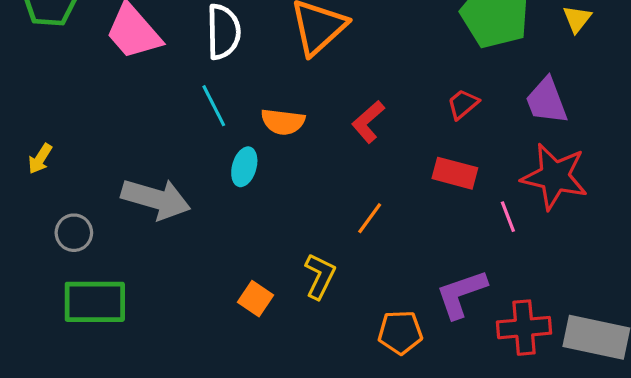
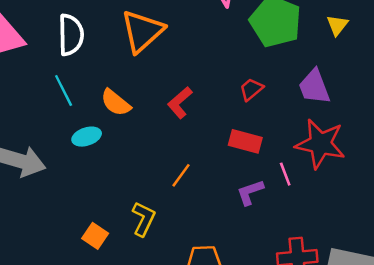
orange semicircle: (283, 122) -> (116, 103), turned 32
cyan ellipse: (244, 167) -> (87, 137), turned 56
purple L-shape: (461, 294) -> (250, 192), moved, size x0.7

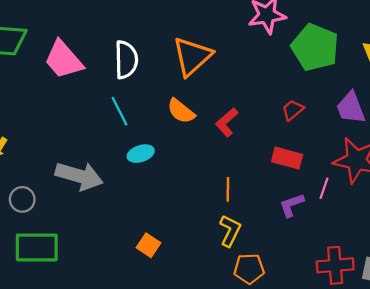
orange semicircle: (116, 103) -> (181, 111), moved
pink line: (285, 174) -> (324, 188), turned 40
orange line: (181, 175) -> (228, 189), turned -35
yellow L-shape: (144, 219) -> (230, 231), moved

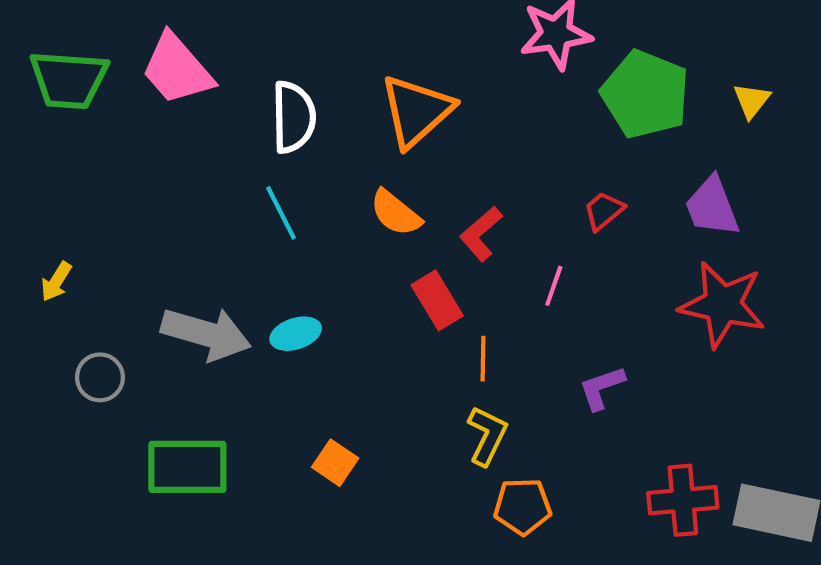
pink trapezoid: (64, 60) -> (177, 69), moved
cyan ellipse: (141, 154) -> (296, 334), moved
red rectangle: (287, 158) -> (437, 300), moved, turned 44
pink line: (324, 188) -> (554, 286), moved
green rectangle: (37, 247) -> (187, 467), moved

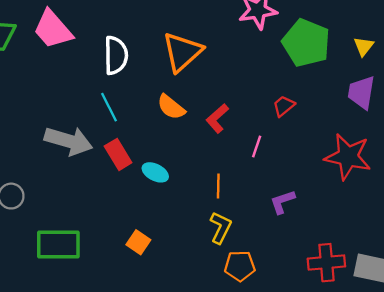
purple trapezoid: (712, 207) -> (361, 92), moved, turned 30
red rectangle: (437, 300) -> (118, 154), moved
gray arrow: (206, 334) -> (69, 141), moved
cyan ellipse: (296, 334) -> (155, 172), moved, turned 45

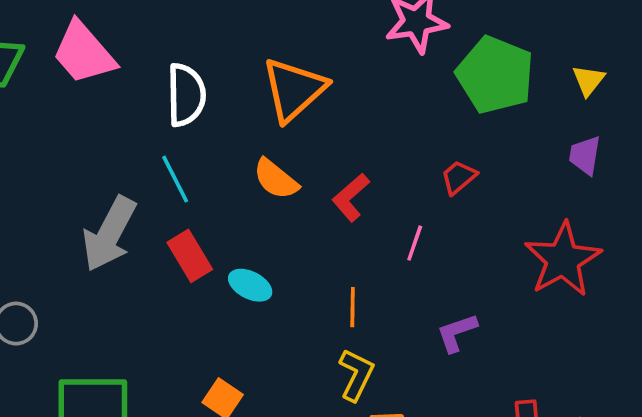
purple trapezoid: (361, 92) -> (585, 155), size x0.7
gray arrow: (69, 141) -> (109, 234), turned 102
red star: (348, 157) -> (563, 260), turned 30

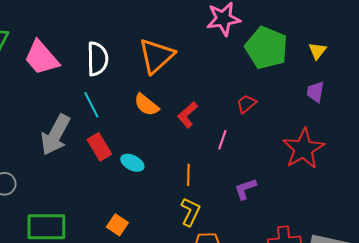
pink trapezoid: (84, 53) -> (41, 58), moved

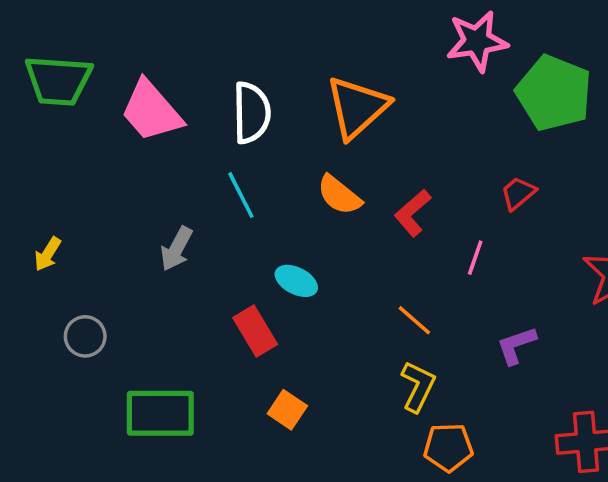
gray arrow: (55, 135) -> (176, 249), size x0.6
red rectangle: (99, 147) -> (255, 331), moved
cyan ellipse: (132, 163) -> (296, 281), moved
orange line: (188, 175) -> (414, 320), turned -50

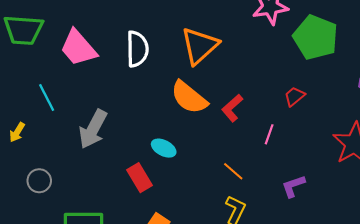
cyan line: (241, 195) -> (47, 97), moved
orange semicircle: (339, 195) -> (189, 97), size x1.4
gray arrow: (176, 249) -> (93, 129), size x1.5

